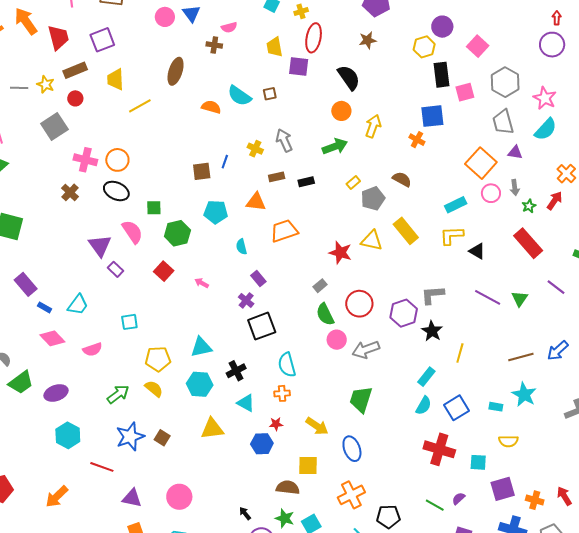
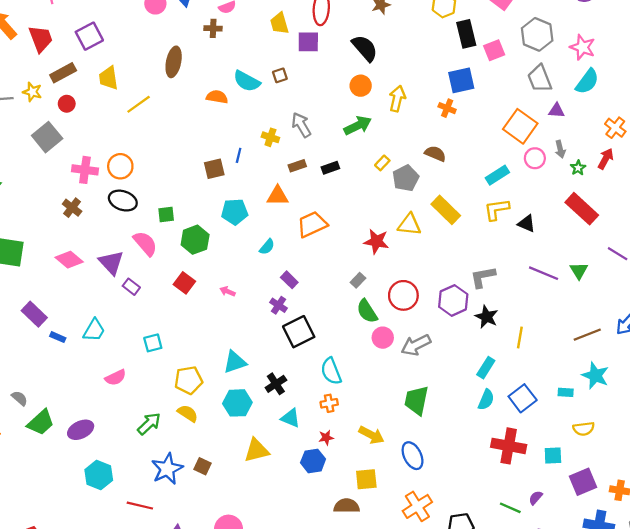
cyan semicircle: (241, 247) -> (267, 247), turned -119
pink diamond: (52, 338) -> (69, 260), moved

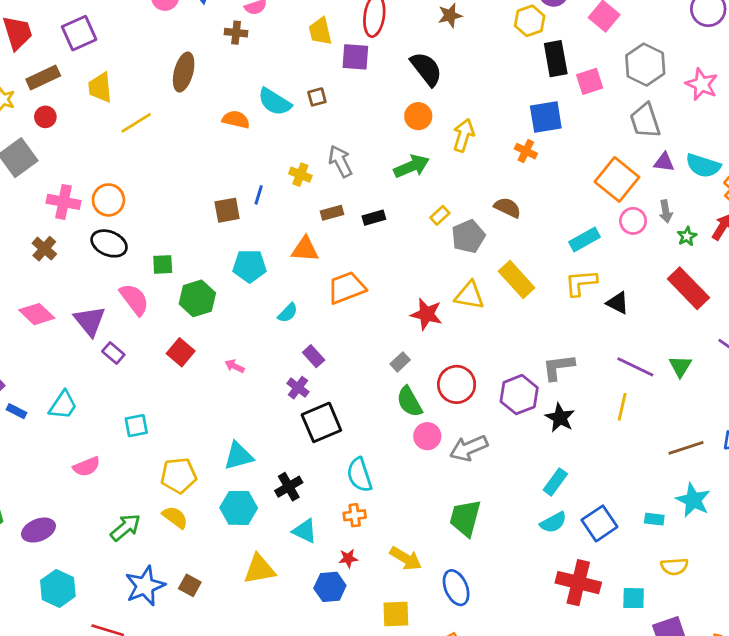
cyan semicircle: (587, 81) -> (703, 166), moved, turned 68
yellow line: (520, 337) -> (622, 407), moved
cyan semicircle: (486, 400) -> (553, 522), turned 35

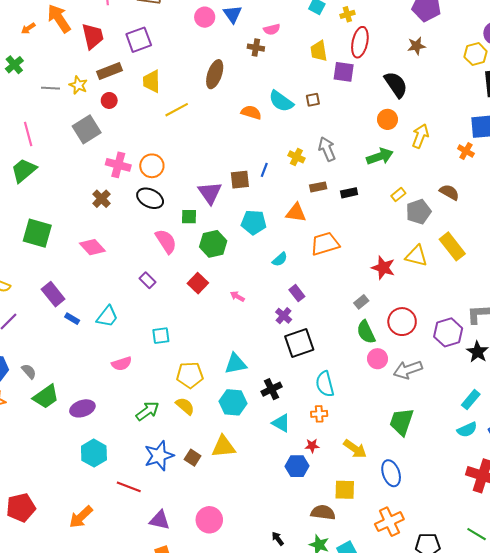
purple triangle: (90, 321) -> (210, 193), moved
yellow triangle: (259, 569) -> (223, 447), moved

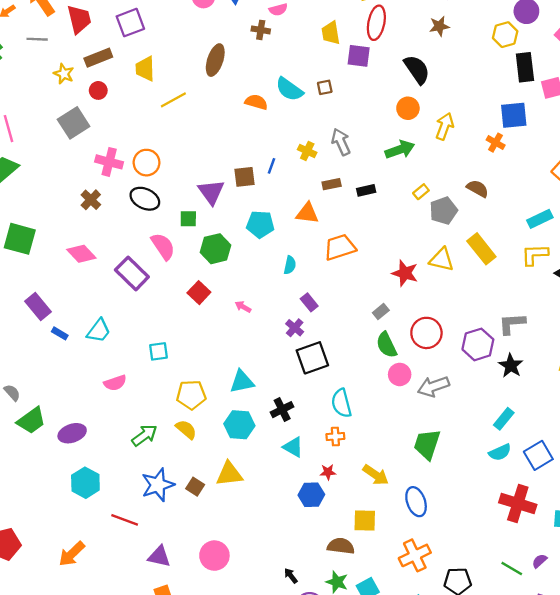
gray line: (51, 88) -> (37, 39), moved
cyan semicircle: (280, 259) -> (290, 265), turned -35
purple rectangle: (148, 280) -> (132, 273), moved, size x1.8

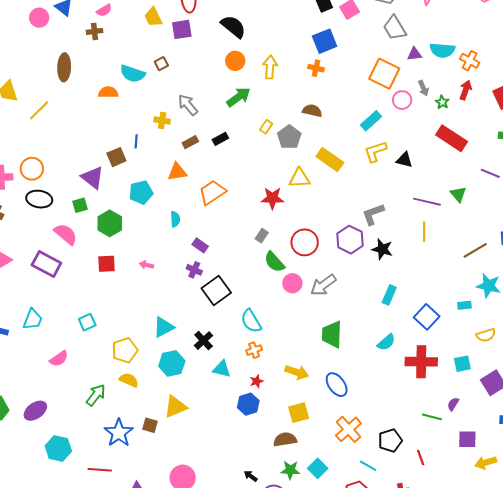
red square: (199, 293) -> (107, 264), turned -30
cyan semicircle: (500, 452) -> (386, 342), moved

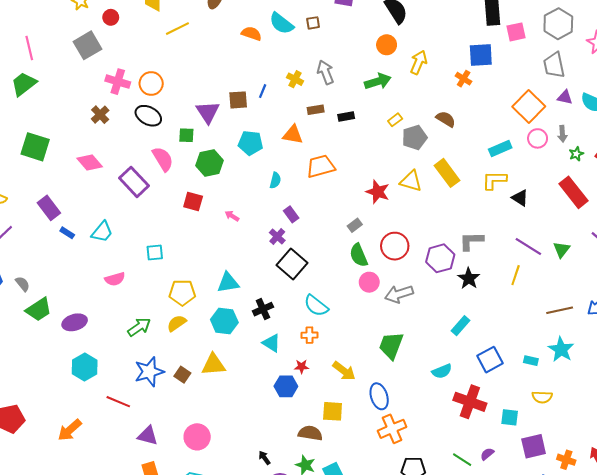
black square: (216, 290) -> (292, 264), turned -32
cyan semicircle: (251, 321) -> (316, 306), turned -40
yellow semicircle: (129, 380) -> (177, 323), turned -78
orange cross: (348, 429) -> (392, 429), moved

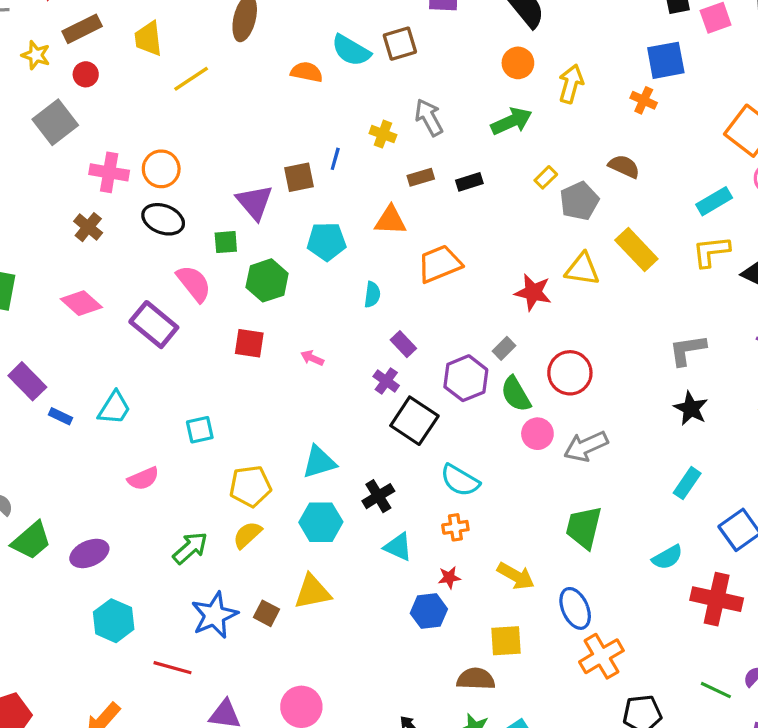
brown square: (313, 23) -> (400, 44), size x1.5
purple hexagon: (440, 258) -> (466, 378), moved

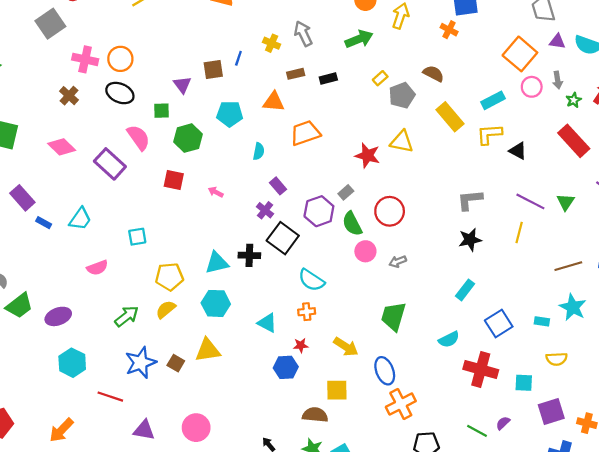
purple triangle: (254, 202) -> (182, 85), size x0.7
yellow rectangle: (636, 250) -> (450, 117), moved
black star: (691, 408) -> (470, 240), turned 30
gray arrow: (586, 446) -> (398, 262), size x0.6
black cross: (378, 496) -> (249, 255), moved, turned 30

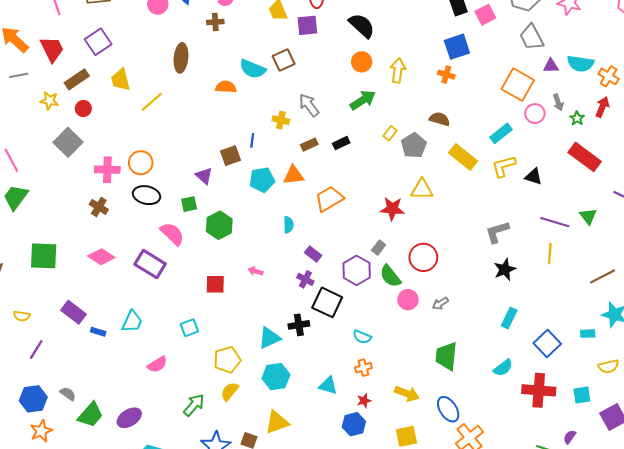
cyan pentagon: (230, 114) -> (262, 180), moved
red square: (174, 180) -> (215, 284), moved
cyan semicircle: (311, 280) -> (362, 337), size x0.7

